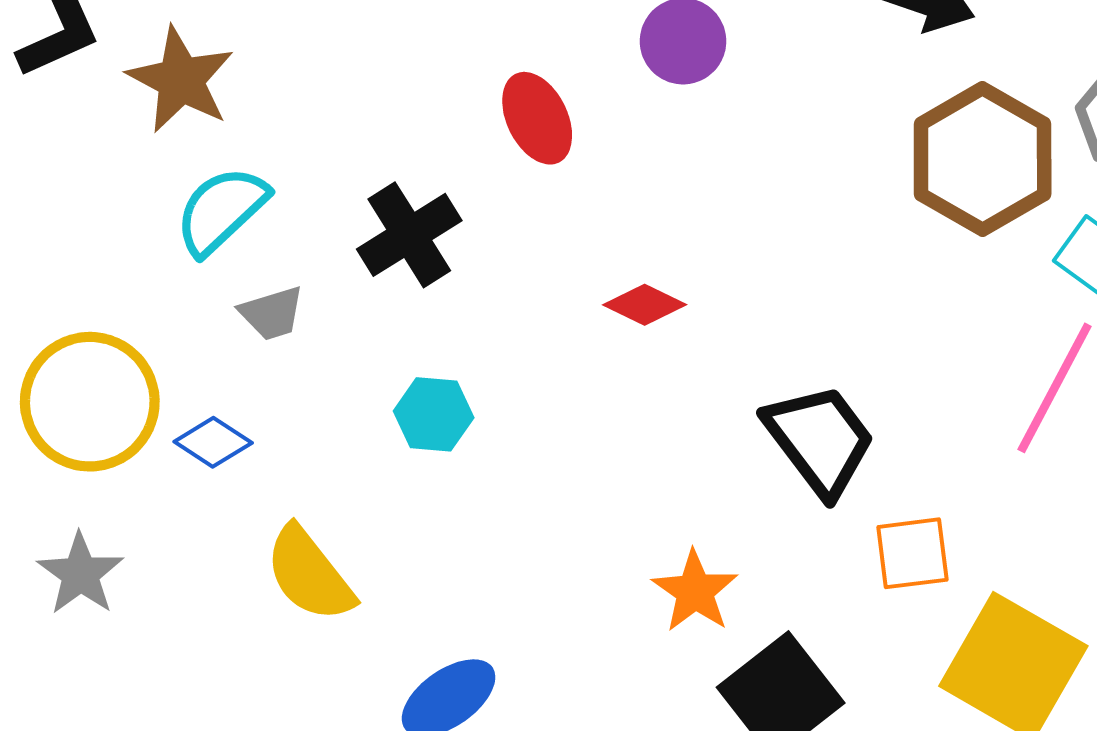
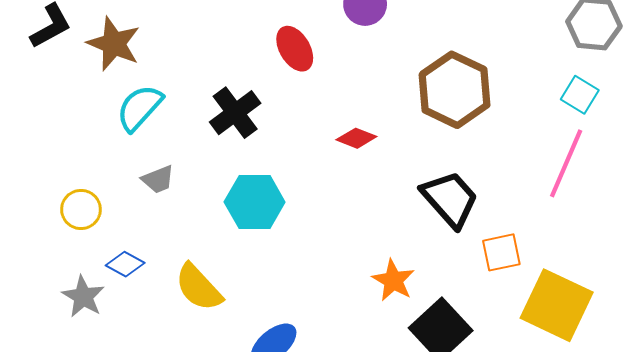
brown hexagon: (983, 159) -> (455, 90), moved
gray trapezoid: (272, 313) -> (158, 179), moved
yellow circle: (90, 402) -> (81, 209), size x0.6
cyan hexagon: (434, 414) -> (255, 202), size x1.5
blue diamond: (213, 442) -> (125, 264), moved

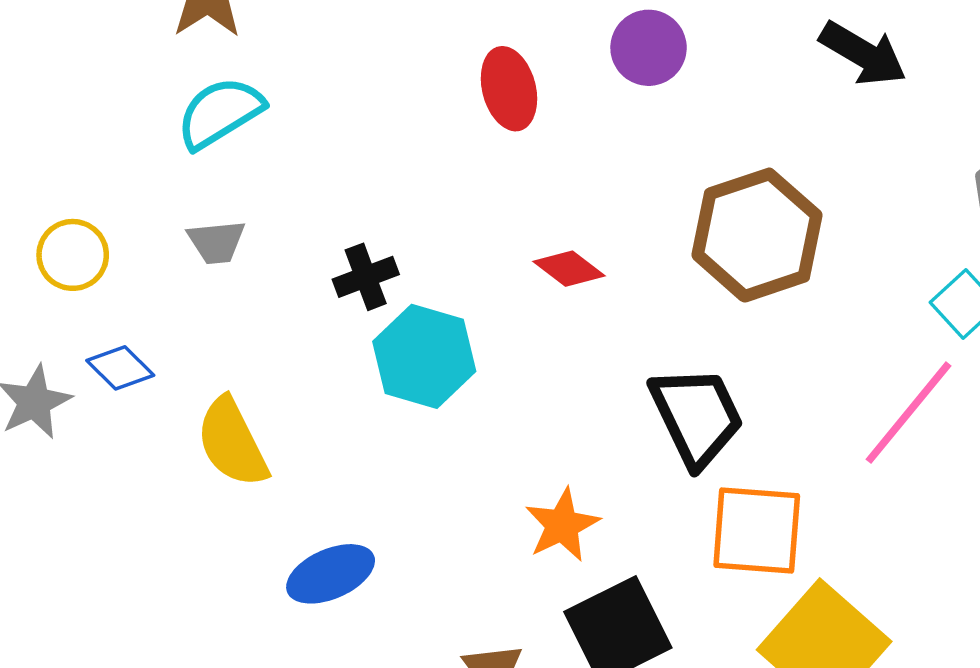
black cross: (235, 113) -> (366, 277), moved, size x0.7
cyan hexagon: (255, 202) -> (424, 356), moved
orange square: (501, 252) -> (757, 530), size x1.4

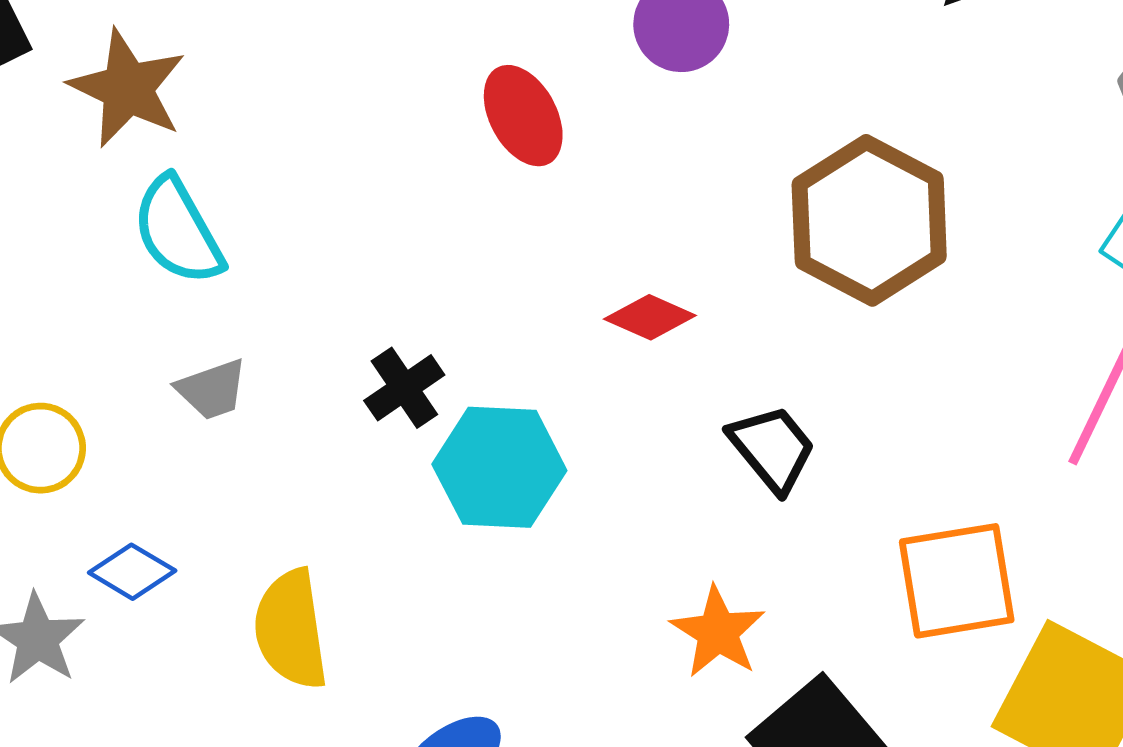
cyan semicircle: (220, 113) -> (178, 231), turned -74
black trapezoid: (697, 416) -> (772, 448), moved, size x0.7
yellow semicircle: (232, 442) -> (291, 629), turned 32

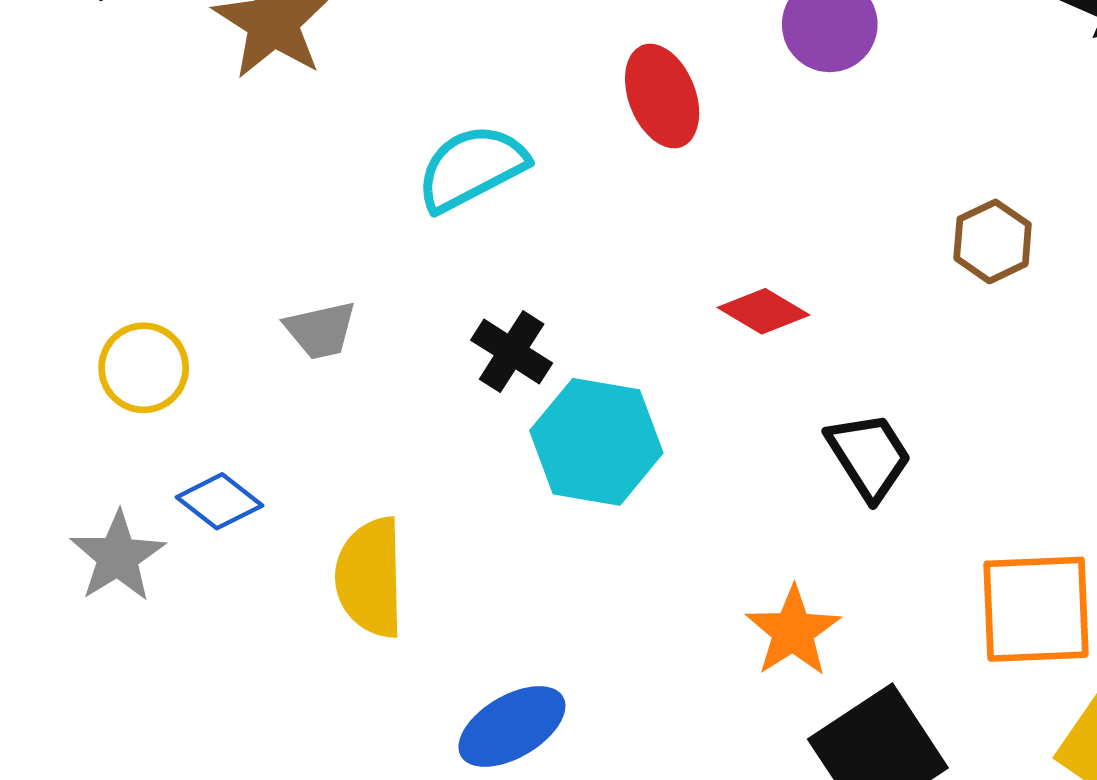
brown hexagon: (869, 220) -> (993, 241), size x0.5
cyan semicircle: (178, 231) -> (472, 168), moved, turned 85
black cross: (404, 388) -> (512, 352), turned -30

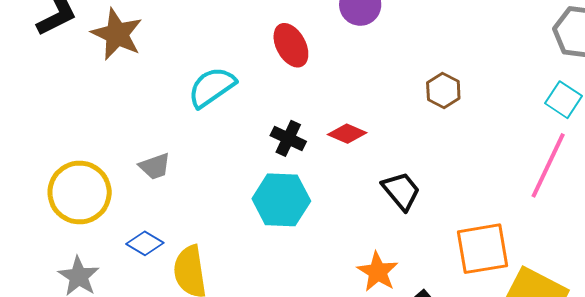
black cross: (512, 352) -> (288, 138), moved
yellow circle: (144, 368) -> (80, 192), size x1.6
blue diamond: (220, 501) -> (145, 243), moved

